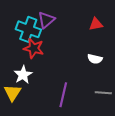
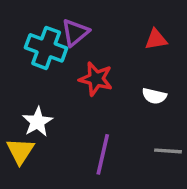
red star: (34, 48) -> (96, 79), moved

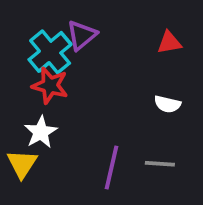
cyan cross: (46, 48) -> (50, 52), turned 30
red star: (96, 79) -> (50, 86), moved
gray line: (168, 151) -> (160, 164), moved

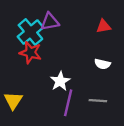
purple triangle: (82, 35) -> (50, 22), turned 30
white star: (41, 132) -> (60, 81), moved

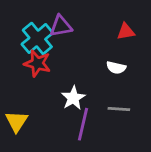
white semicircle: (102, 64) -> (116, 68), moved
gray line: (98, 101) -> (119, 109), moved

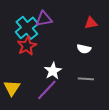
red star: (37, 63) -> (27, 46), turned 30
purple line: (83, 124) -> (47, 90), moved, turned 30

